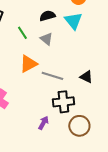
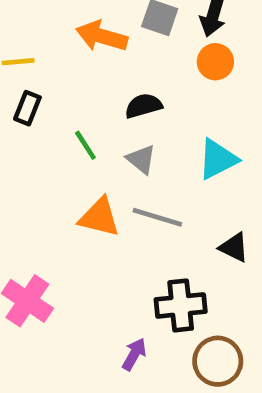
cyan triangle: (73, 21) -> (218, 159), moved, turned 42
orange triangle: (28, 64) -> (99, 217), turned 42
gray line: (52, 76) -> (157, 217), moved

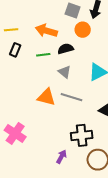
orange arrow: (102, 36) -> (46, 31), moved
orange circle: (215, 62) -> (83, 30), moved
green line: (85, 145) -> (43, 55), moved, turned -64

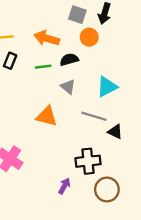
gray line: (72, 97) -> (94, 116), moved

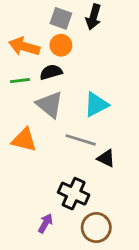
orange circle: (89, 37) -> (61, 45), moved
gray triangle: (68, 87) -> (50, 105), size x1.5
black cross: (88, 161) -> (74, 194), turned 30

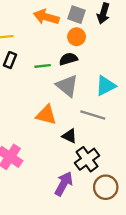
orange arrow: (24, 47) -> (46, 17), moved
black triangle: (106, 158) -> (70, 136), moved
black cross: (74, 194) -> (87, 159), turned 30
purple arrow: (45, 223) -> (64, 184), size x1.5

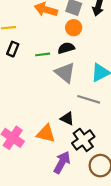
orange triangle: (46, 115) -> (46, 134), moved

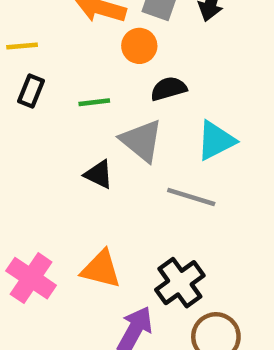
orange circle: (74, 28) -> (139, 46), moved
black semicircle: (66, 48) -> (169, 89), moved
black triangle: (67, 119) -> (99, 174), moved

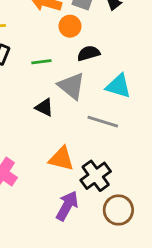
cyan triangle: (216, 141) -> (118, 86), turned 44
orange triangle: (101, 269) -> (61, 159), moved

